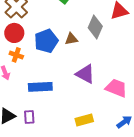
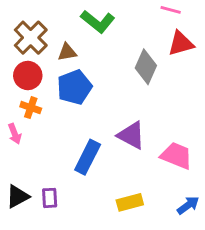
brown triangle: (71, 39) -> (67, 52), moved
blue rectangle: (40, 87) -> (88, 157), moved, turned -60

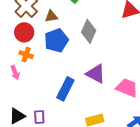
gray diamond: (146, 67) -> (89, 31), moved

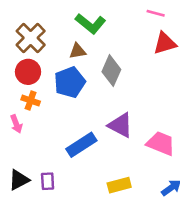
brown triangle: (51, 16) -> (77, 51), moved
blue rectangle: (65, 89) -> (81, 145), turned 30

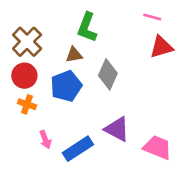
green L-shape: (91, 24) -> (87, 27), turned 72
pink arrow: (16, 124) -> (45, 140), moved

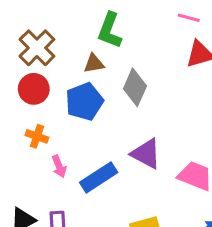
orange cross: (27, 104) -> (37, 136), moved

